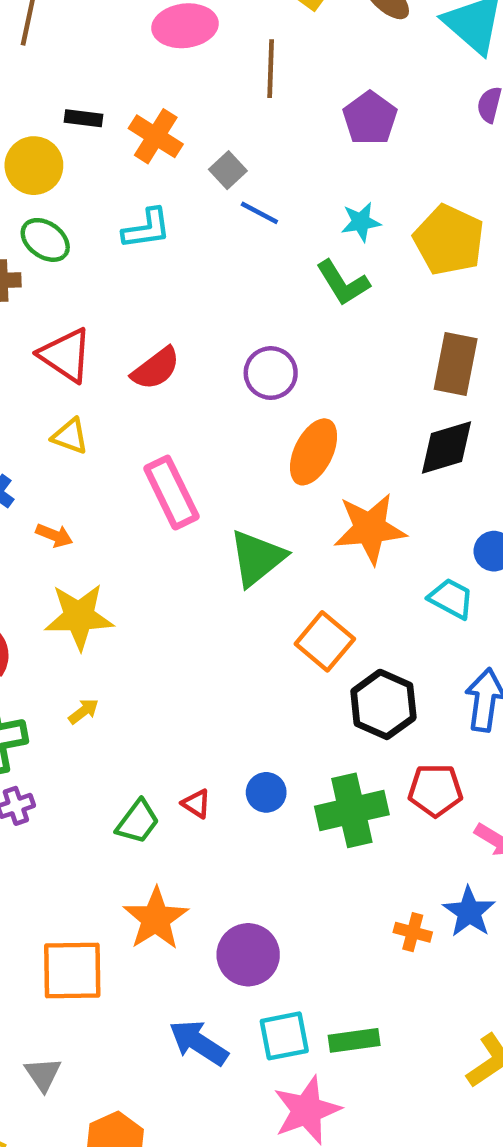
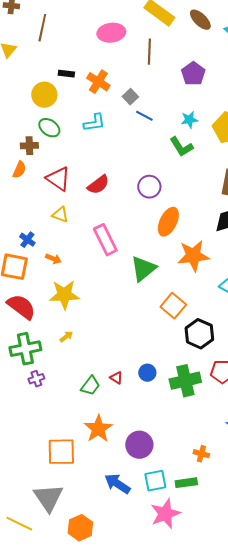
orange cross: (413, 932) -> (201, 454), moved
gray triangle: (43, 1074) -> (48, 498), size x1.8

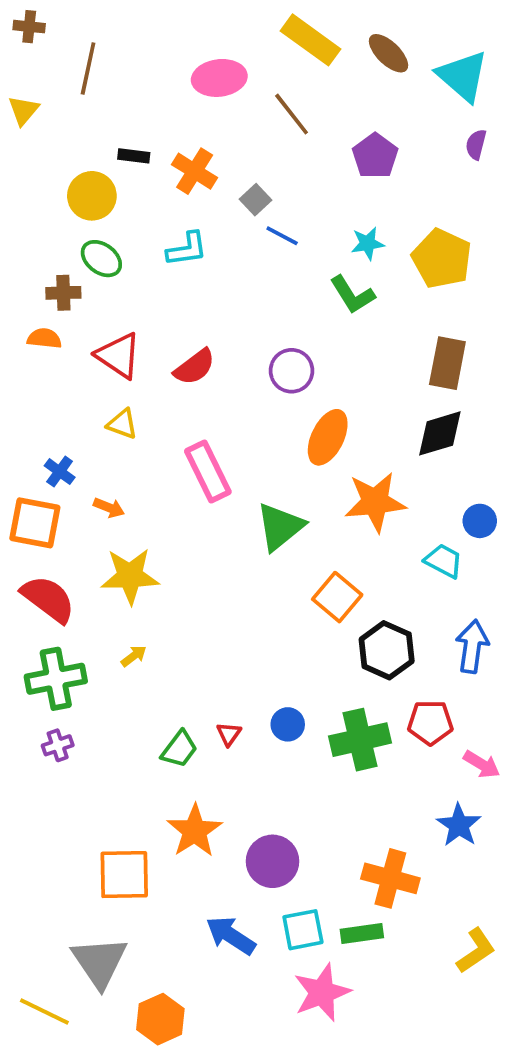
brown line: (149, 52) -> (292, 114), turned -40
orange semicircle: (19, 170) -> (44, 338), turned -108
red triangle: (116, 378) -> (229, 734), turned 32
purple cross: (36, 379) -> (58, 745), moved
orange cross: (201, 454) -> (390, 878), size x1.8

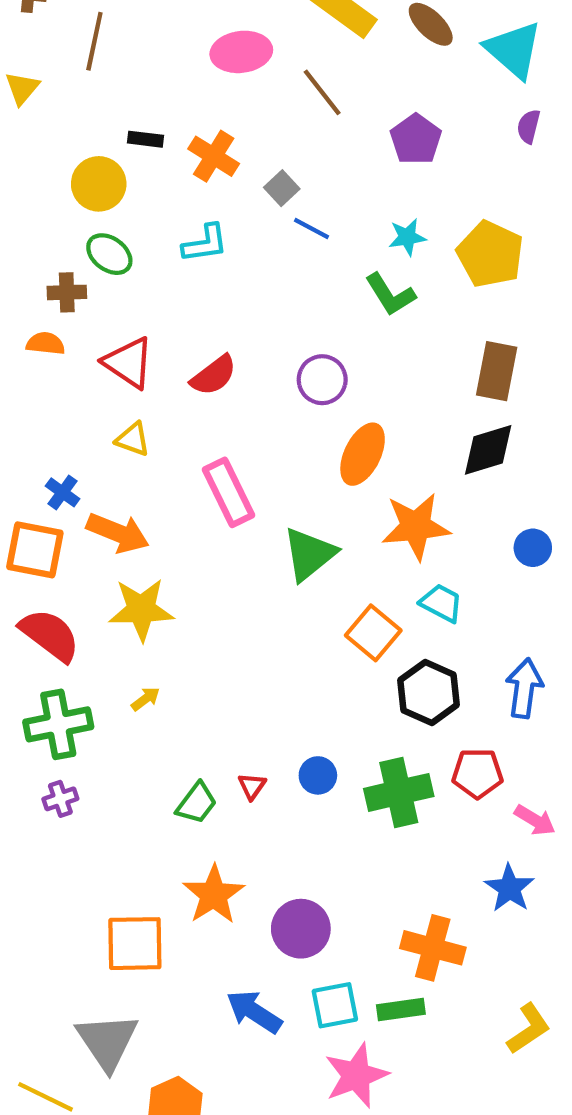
orange arrow: (109, 508) -> (118, 533), size x1.8
cyan trapezoid: (444, 561) -> (441, 603), moved

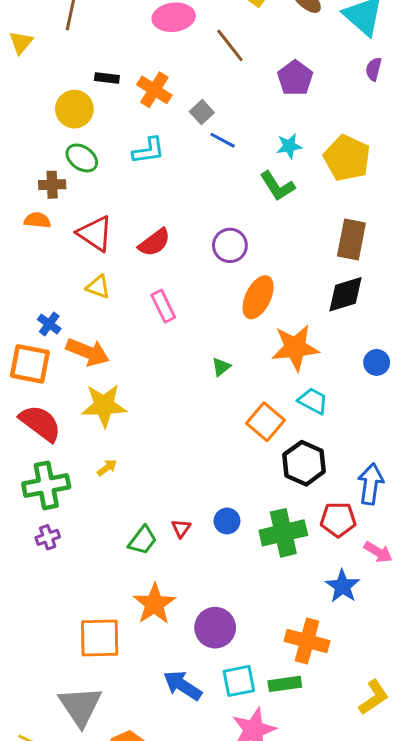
pink rectangle: (229, 492) -> (163, 306), moved, size x0.7
green triangle: (309, 554) -> (221, 367), size x0.5
blue arrow: (524, 688) -> (371, 484), moved
blue star: (509, 888) -> (343, 586), moved

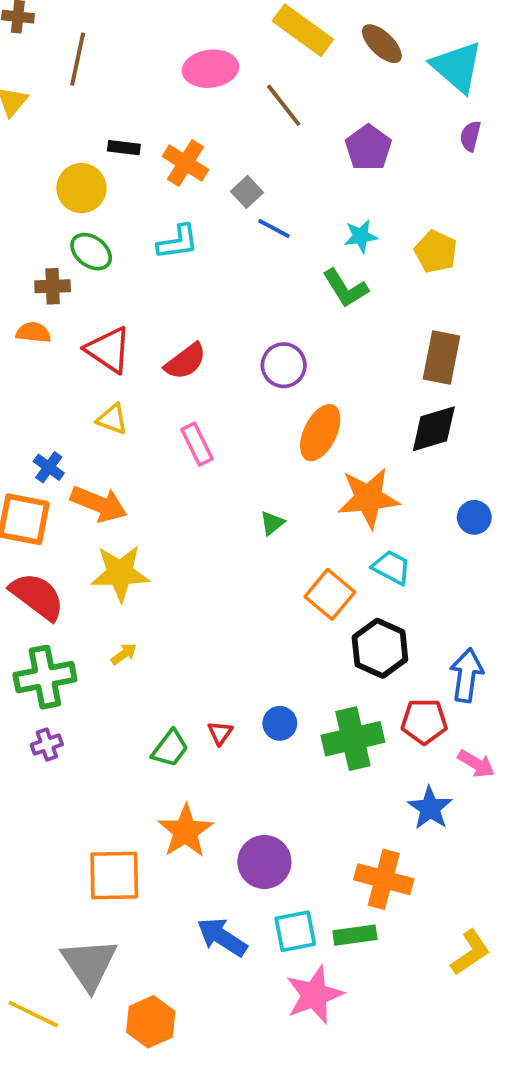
yellow pentagon: (347, 158) -> (436, 252), size x0.7

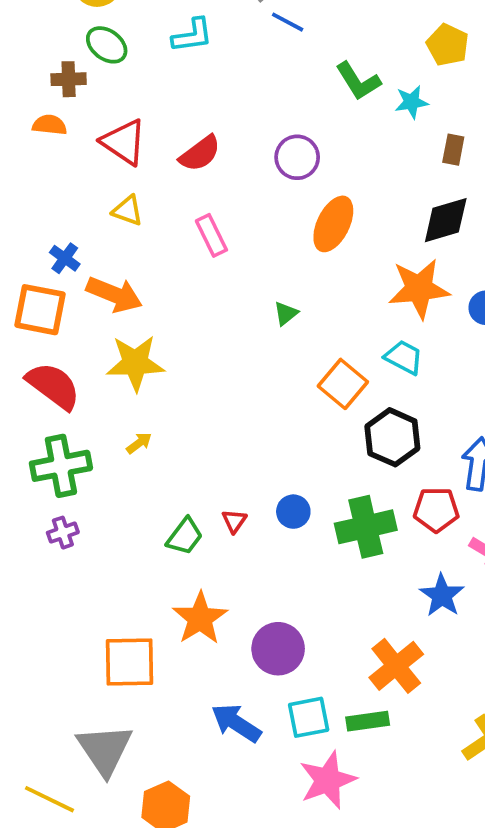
cyan star: (361, 236) -> (411, 102), moved
brown rectangle: (442, 358) -> (453, 150), size x0.6
orange star: (368, 498) -> (419, 289), moved
orange cross: (384, 879) -> (396, 666), turned 36

